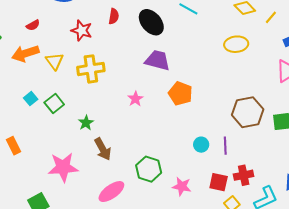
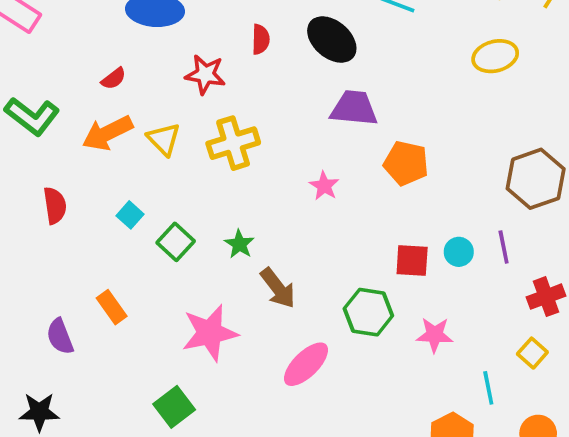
green square: (54, 104) -> (176, 242), moved
red square: (219, 182) -> (412, 260), moved

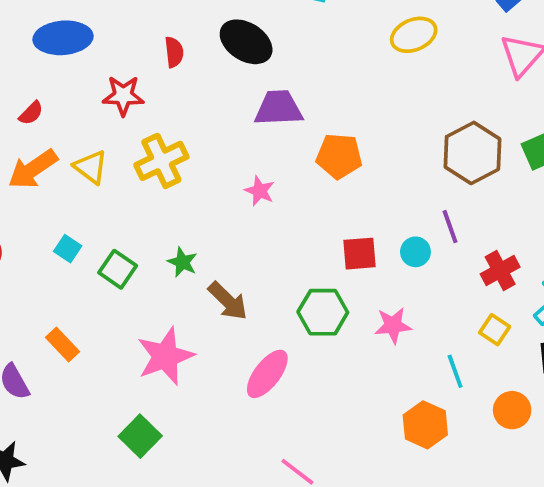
cyan circle: (459, 252) -> (415, 252), moved

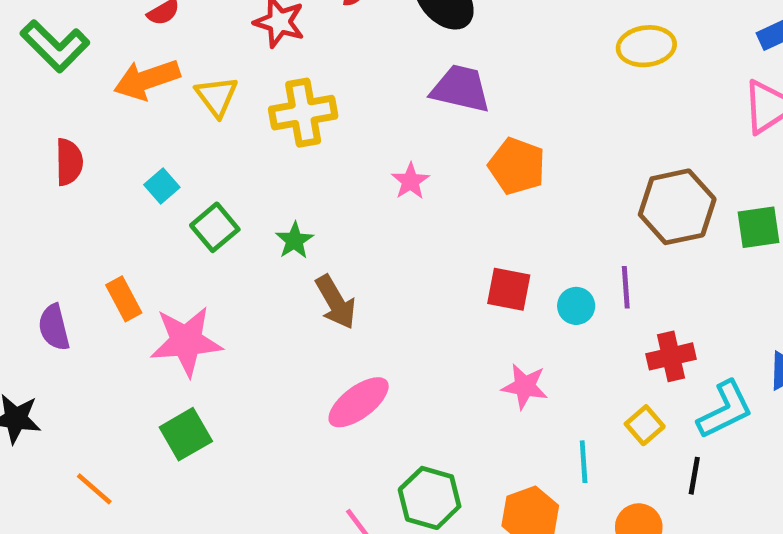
green hexagon: (323, 312) -> (430, 498), moved
pink star: (165, 356) -> (186, 341), moved

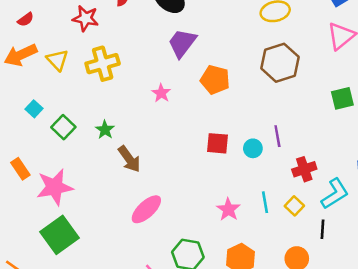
purple trapezoid: (461, 89) -> (182, 43), turned -60
brown hexagon: (677, 207) -> (280, 63), moved
pink star: (525, 386) -> (228, 209), moved, turned 30
green square: (186, 434) -> (59, 235), size x1.4
cyan line: (584, 462) -> (265, 202), moved

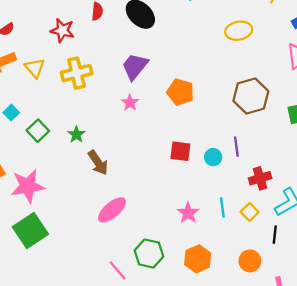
purple trapezoid: (182, 43) -> (135, 66), moved
brown hexagon: (280, 63) -> (251, 96), moved

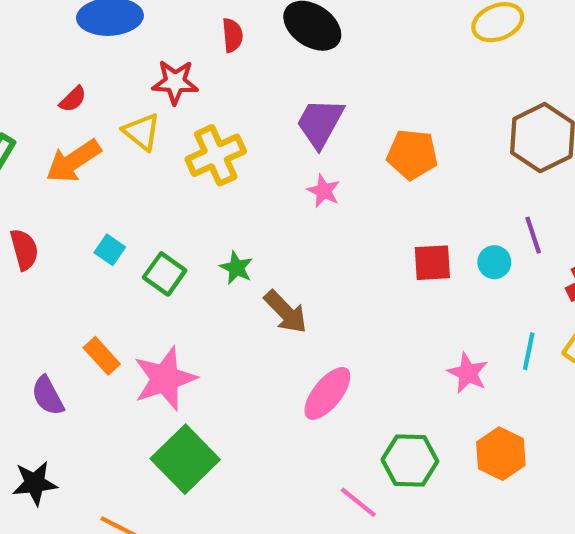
yellow triangle: (35, 68) -> (142, 132), moved
cyan line: (222, 207) -> (529, 351), turned 30

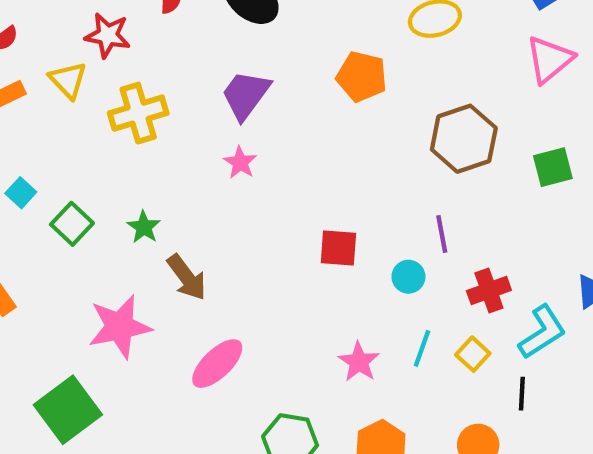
orange pentagon: (412, 154) -> (362, 77), moved
cyan circle: (494, 262) -> (408, 277), moved
pink star: (165, 379) -> (120, 327), moved

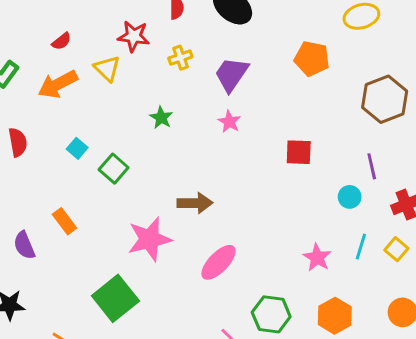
yellow cross: (138, 113) -> (180, 58), moved, size x0.6
green star: (144, 227) -> (161, 118), moved
red square: (338, 248) -> (299, 152), moved
brown arrow: (187, 277) -> (195, 203), turned -52

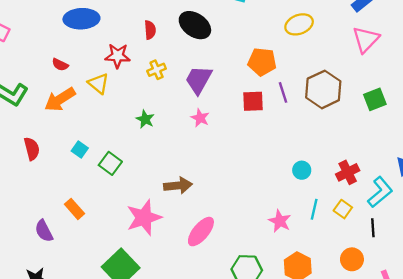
red semicircle: (62, 41) -> (60, 65), turned 70
red square: (299, 152) -> (253, 101), moved
purple line: (372, 166) -> (283, 92), moved

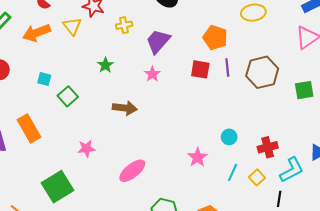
cyan square: (80, 149) -> (44, 79), turned -32
brown arrow: (178, 185) -> (125, 108), moved
orange rectangle: (74, 209) -> (29, 128), size x1.5
pink star: (144, 218) -> (86, 149), size x0.6
pink star: (280, 221) -> (198, 157), moved

